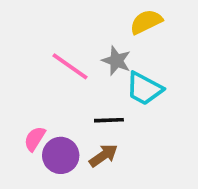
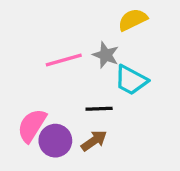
pink line: (70, 66) -> (64, 60), turned -51
pink semicircle: (35, 139) -> (32, 126), size x1.5

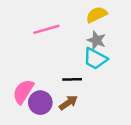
gray star: (106, 55) -> (96, 40), moved
pink line: (64, 60) -> (46, 29), moved

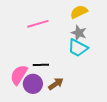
black line: (72, 79) -> (41, 65), moved

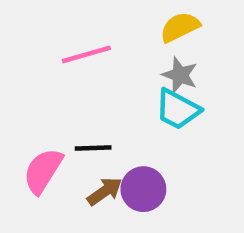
purple circle: (33, 84) -> (143, 189), moved
brown arrow: (56, 84) -> (105, 191), moved

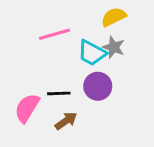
cyan trapezoid: (178, 109) -> (92, 53), moved
purple circle: (143, 189) -> (98, 86), moved

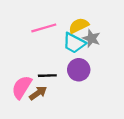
yellow semicircle: (114, 17) -> (79, 26), moved
brown arrow: (66, 121) -> (38, 93), moved

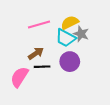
brown arrow: (38, 93) -> (36, 53), moved

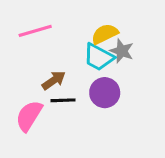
pink line: (39, 25) -> (35, 31), moved

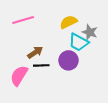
gray star: (122, 51) -> (90, 32), moved
cyan trapezoid: (99, 57) -> (79, 42), moved

